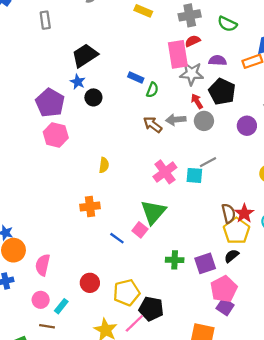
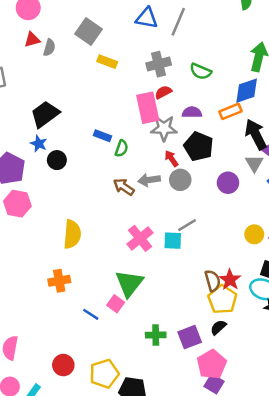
yellow semicircle: (104, 165) -> (72, 234), size x1.6

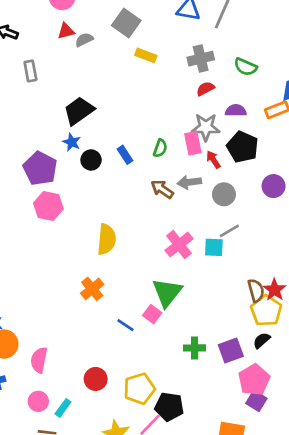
gray semicircle: (49, 48) -> (84, 40), turned -133
pink rectangle: (148, 108) -> (193, 143), moved, size x0.7
blue rectangle: (103, 136) -> (125, 155), moved, turned 35
gray circle: (180, 180) -> (224, 194), moved
orange cross: (59, 281) -> (92, 289), turned -30

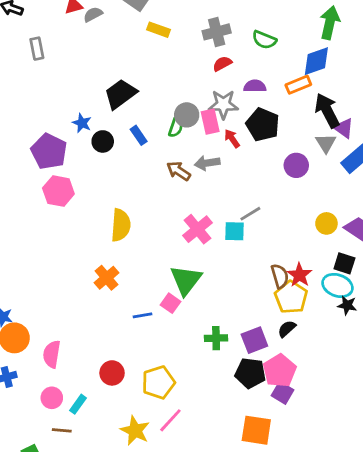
black trapezoid: (79, 111) -> (120, 94), moved
gray circle: (224, 194) -> (187, 115), moved
blue line: (126, 325) -> (143, 315), turned -42
black pentagon: (169, 407) -> (250, 373), moved

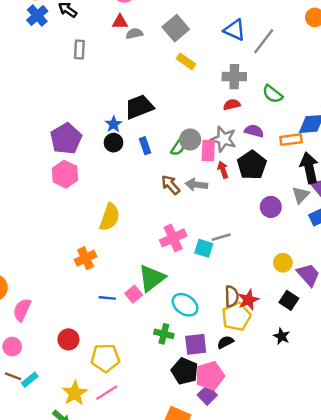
blue star: (82, 123) -> (114, 124), moved
cyan ellipse: (337, 285) -> (185, 305), moved
cyan rectangle: (78, 404) -> (30, 380), moved

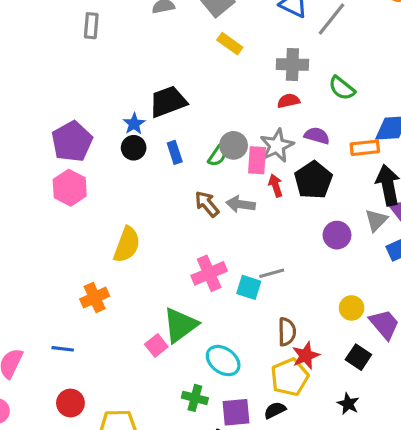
gray star: (223, 139) -> (277, 146), turned 30
brown semicircle: (232, 296) -> (287, 332), moved
blue line: (107, 298) -> (63, 349), moved

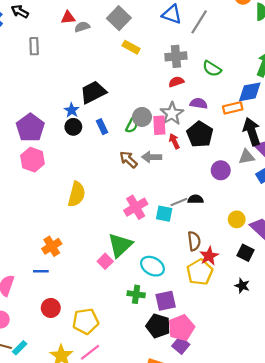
gray triangle: (376, 220) -> (246, 157), turned 42
orange cross: (95, 298) -> (52, 246), moved
black semicircle: (275, 410) -> (195, 199), moved, turned 32

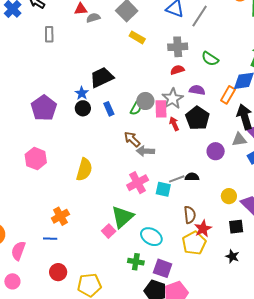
orange rectangle: (233, 108) -> (228, 95), turned -48
gray arrow: (152, 157) -> (145, 151), moved
pink hexagon: (33, 160) -> (36, 159), moved
black square: (246, 253) -> (236, 227), turned -35
purple square: (166, 301) -> (163, 268), turned 30

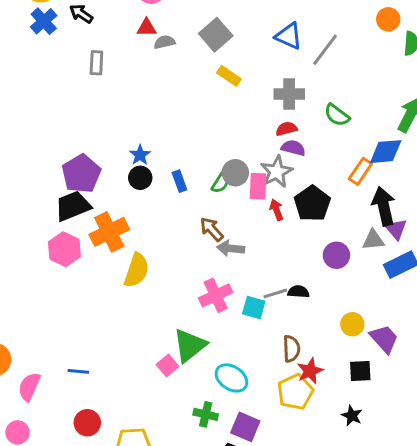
black trapezoid: (102, 77) -> (73, 206), moved
purple semicircle: (197, 90) -> (293, 148), moved
orange cross: (60, 216) -> (109, 232), moved, size x1.4

